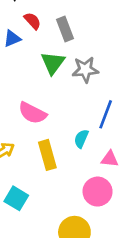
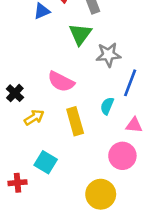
gray star: (85, 70) -> (108, 55), moved

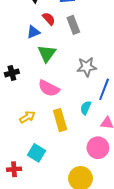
green triangle: (80, 34) -> (47, 54), moved
black cross: (15, 93) -> (12, 73), moved, turned 32

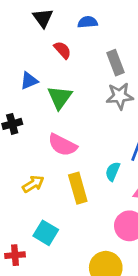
gray rectangle: (73, 25) -> (116, 63), moved
blue triangle: (33, 32) -> (29, 81), moved
gray star: (87, 67) -> (120, 96), moved

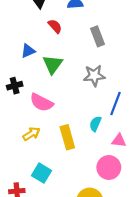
gray star: (120, 96) -> (94, 76), moved
pink semicircle: (62, 145) -> (41, 102), moved

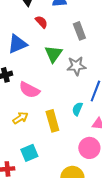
blue triangle: (28, 51) -> (17, 44), size x1.5
green triangle: (53, 64) -> (53, 54), moved
cyan square: (41, 173) -> (29, 153), turned 36

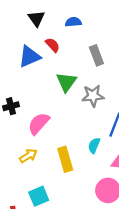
blue triangle: (17, 44) -> (29, 57), moved
pink semicircle: (29, 90) -> (39, 123), turned 105

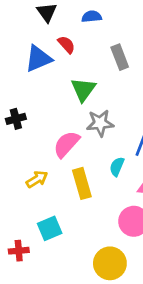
gray star: (93, 96) -> (100, 123), moved
pink semicircle: (39, 123) -> (66, 144), moved

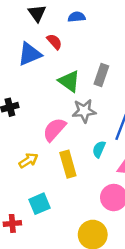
gray rectangle: (120, 57) -> (101, 75), moved, turned 40
green triangle: (83, 89) -> (69, 81), turned -30

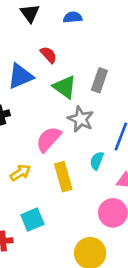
red semicircle: (54, 42) -> (49, 55), moved
blue triangle: (30, 54) -> (20, 76), moved
gray star: (84, 111) -> (81, 119), turned 30

